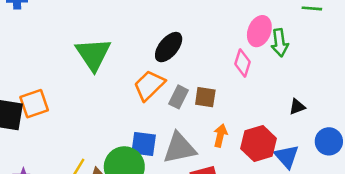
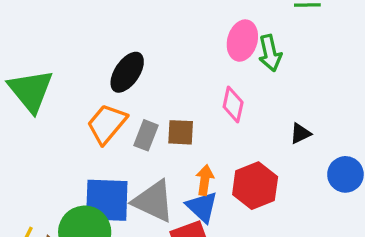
pink diamond: (243, 63) -> (233, 104), moved
blue square: (144, 144) -> (107, 200), size x1.4
gray triangle: (179, 148) -> (153, 201), turned 42
blue triangle: (287, 156) -> (202, 207), moved

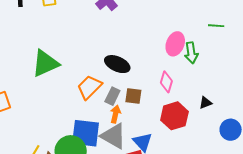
black ellipse: (127, 72) -> (117, 64), moved, turned 75
green triangle: (31, 91) -> (45, 63), turned 40
orange arrow: (205, 180) -> (115, 114), moved
red hexagon: (255, 186) -> (174, 116), moved

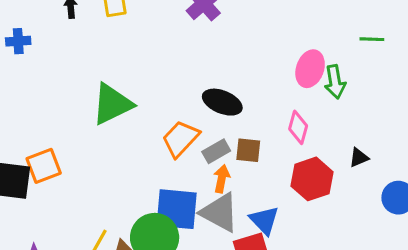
gray rectangle: (112, 96) -> (216, 151), turned 36

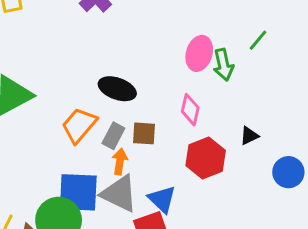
green line: (372, 39) -> (258, 40), moved, turned -50
gray rectangle: (216, 151) -> (113, 136), turned -30

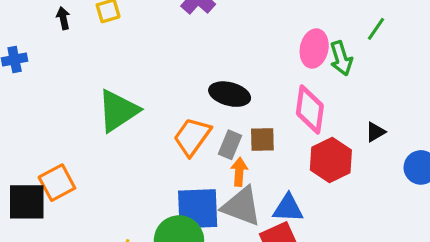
pink diamond: (190, 110) -> (310, 109), size x1.4
blue triangle: (162, 199) -> (288, 208), turned -36

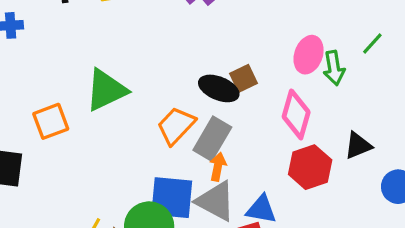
black triangle: (375, 132) -> (358, 146), size x1.4
brown square: (262, 139) -> (244, 78), moved, turned -32
gray rectangle: (230, 145) -> (212, 139), size x1.5
orange square: (57, 183) -> (51, 121), moved

